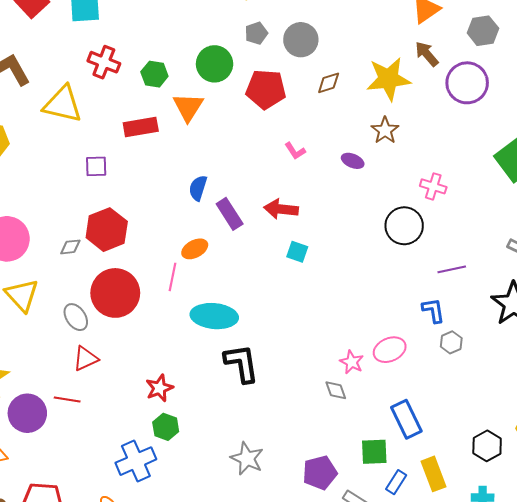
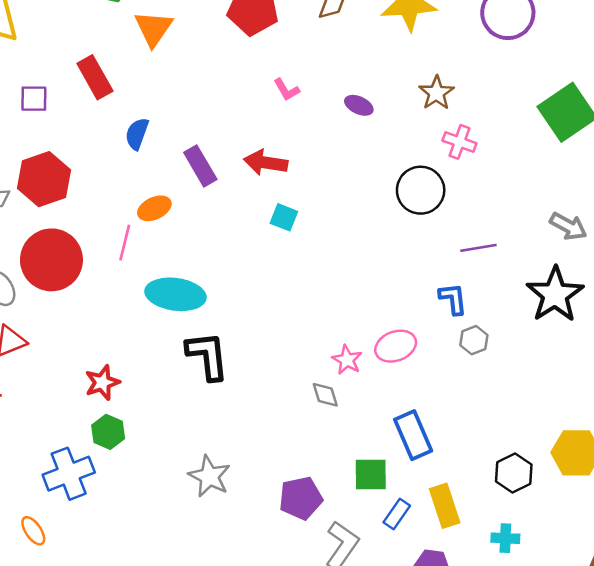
red rectangle: (141, 127) -> (95, 77), moved, turned 68
brown star: (385, 130) -> (436, 93), moved
blue semicircle: (198, 188) -> (137, 134), moved

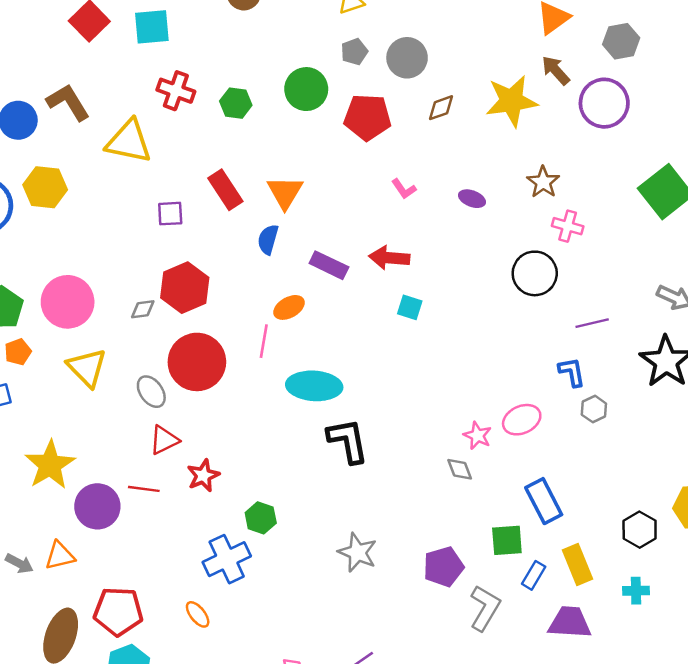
orange triangle: (153, 29) -> (285, 192), moved
purple rectangle: (200, 166) -> (329, 265), turned -30
red star: (102, 383) -> (203, 476), moved

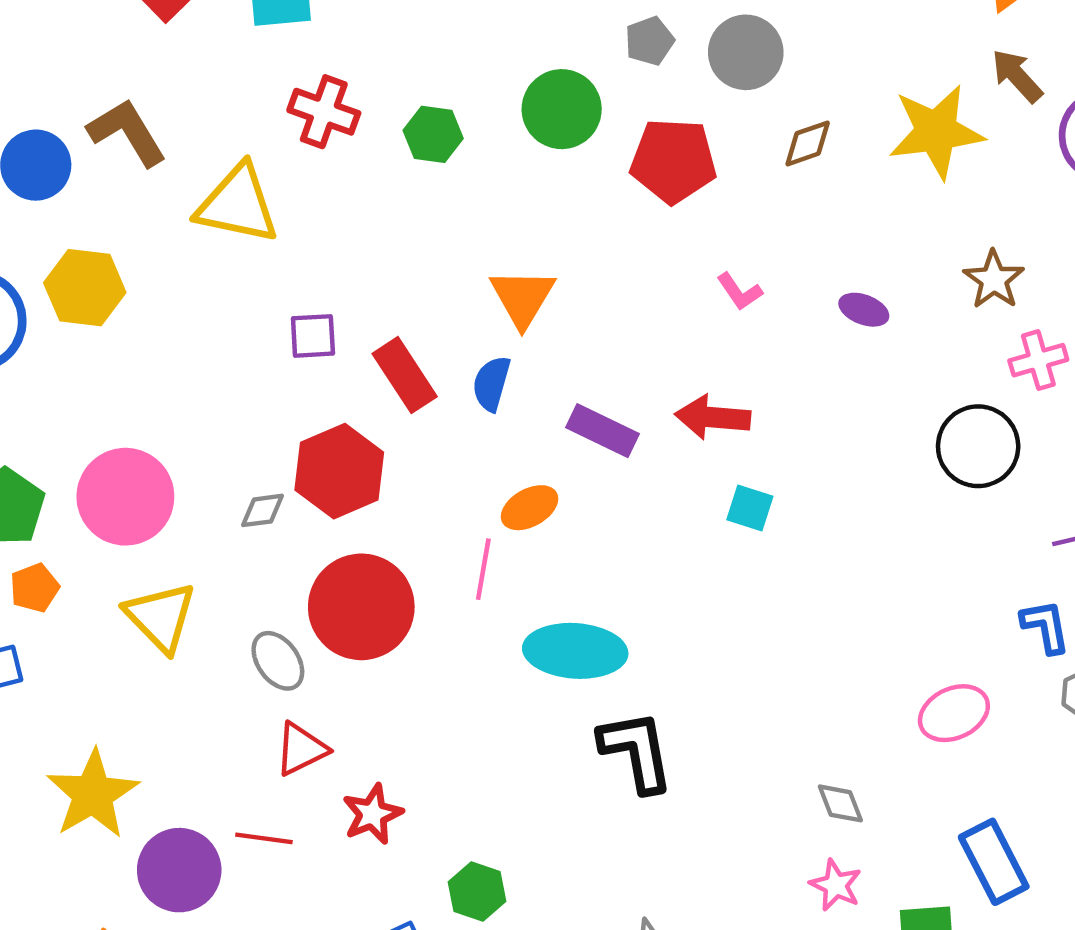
red rectangle: (225, 190) -> (405, 375), moved
pink cross: (568, 226) -> (1038, 360), turned -32
pink star: (478, 436) -> (836, 885), moved

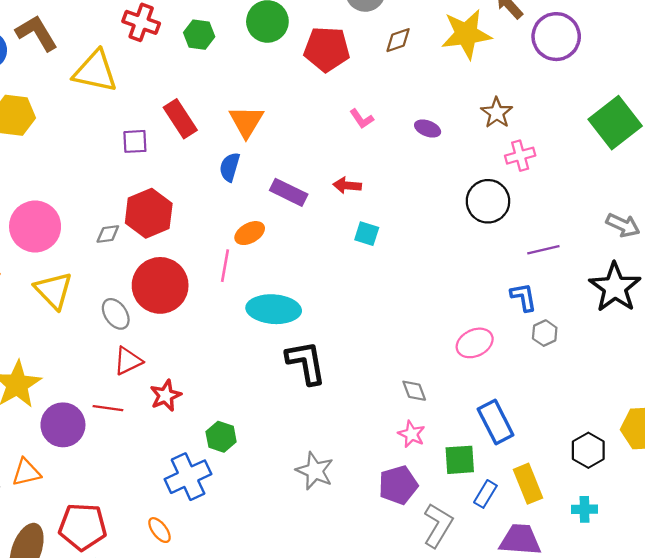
red rectangle: (405, 375) -> (180, 119), moved
red arrow: (713, 417) -> (347, 185), size x0.7

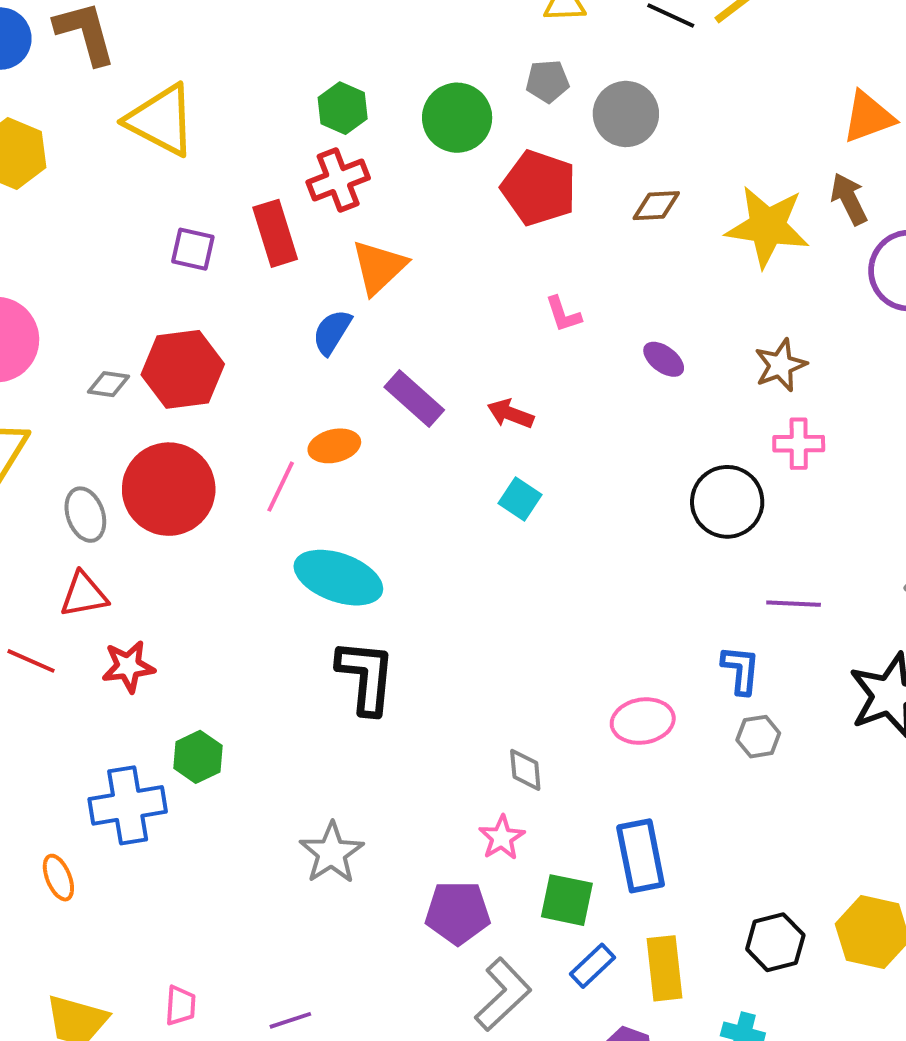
red cross: (141, 22) -> (338, 180), moved, turned 33

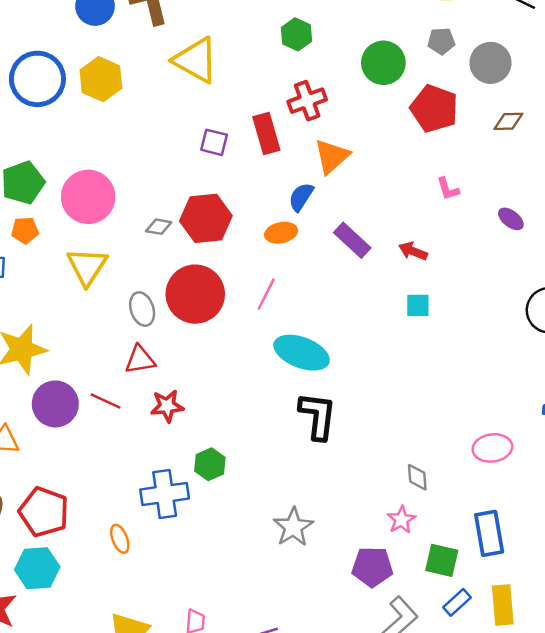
green hexagon: (343, 108) -> (296, 34), moved
orange ellipse: (334, 446) -> (281, 233), moved
cyan square: (520, 499) -> (418, 305), turned -35

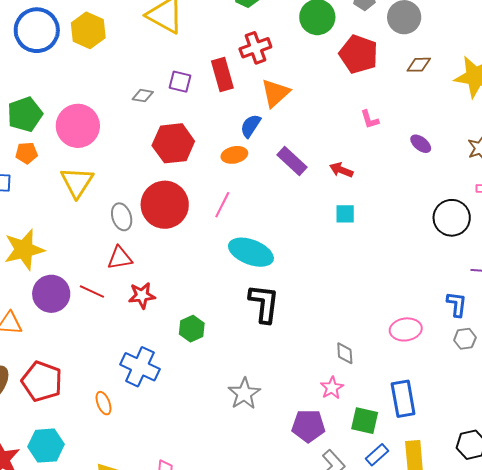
gray diamond: (159, 227) -> (143, 96), moved
green hexagon: (210, 464) -> (192, 329), moved
blue cross: (165, 494) -> (140, 367), turned 33
cyan hexagon: (37, 568) -> (46, 446), moved

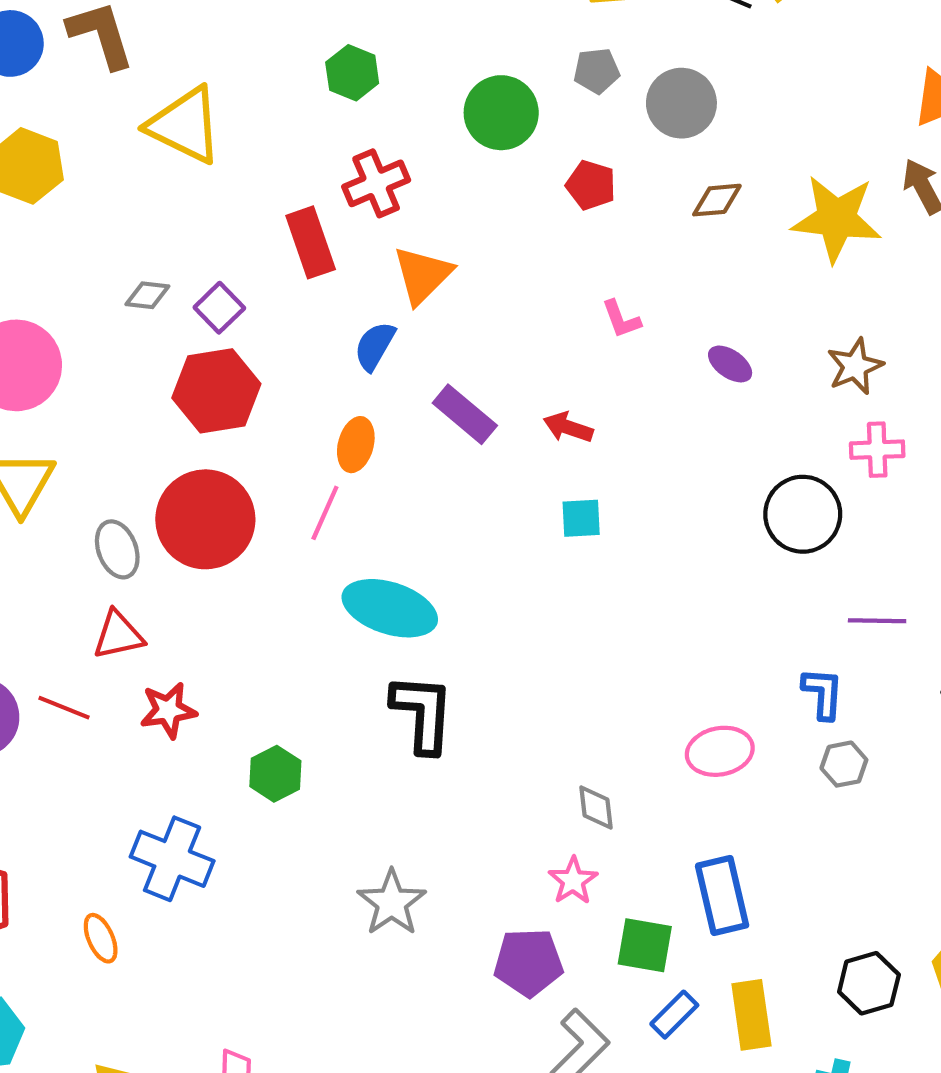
red pentagon: (359, 54) -> (591, 185), size x0.6
purple square: (180, 82) -> (219, 308), moved, turned 35
orange ellipse: (234, 155) -> (356, 445), moved, turned -60

